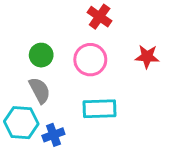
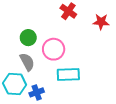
red star: (147, 57) -> (101, 22), moved
pink circle: (90, 60) -> (54, 49), moved

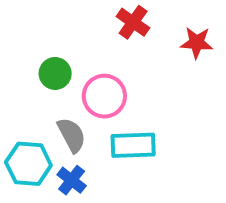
gray semicircle: (27, 62) -> (72, 135), moved
blue cross: (37, 92) -> (72, 180), turned -32

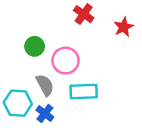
red star: (197, 43) -> (124, 27), turned -30

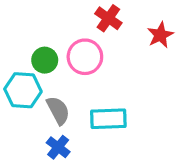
pink circle: (66, 61) -> (85, 57), moved
cyan hexagon: (18, 103) -> (23, 90), moved

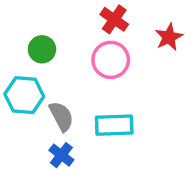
pink circle: (85, 57) -> (111, 60), moved
green circle: (45, 60) -> (42, 49), moved

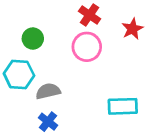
gray semicircle: (61, 116) -> (48, 91), turned -75
cyan rectangle: (114, 125) -> (123, 106), moved

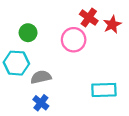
red cross: (90, 15) -> (89, 18), moved

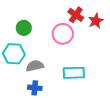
cyan rectangle: (104, 90) -> (74, 73), moved
blue cross: (41, 103) -> (35, 88), turned -32

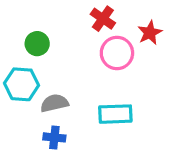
red cross: (76, 15) -> (103, 19), moved
pink circle: (63, 34) -> (117, 53), moved

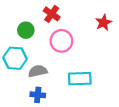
red cross: (103, 19) -> (52, 14), moved
pink circle: (117, 53) -> (61, 41), moved

